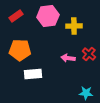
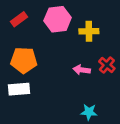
white rectangle: (33, 74) -> (19, 89), moved
cyan star: (86, 93) -> (89, 112), moved

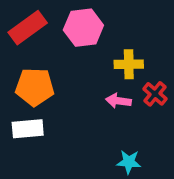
red rectangle: (19, 19) -> (28, 28), size x1.5
yellow cross: (89, 31) -> (129, 64), moved

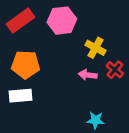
yellow cross: (129, 64) -> (96, 48), turned 30

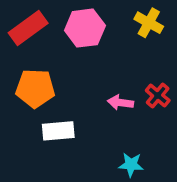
yellow cross: (96, 48) -> (149, 23), moved
white rectangle: (20, 96) -> (58, 131), moved

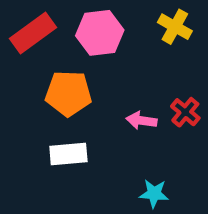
orange pentagon: (35, 88) -> (68, 93), moved

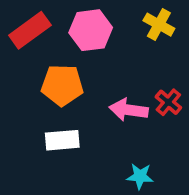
pink arrow: (141, 121) -> (129, 110), size x1.4

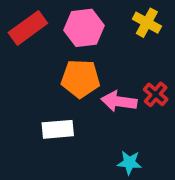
orange pentagon: (62, 85) -> (80, 79), moved

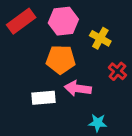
yellow cross: (147, 23) -> (100, 38), moved
pink arrow: (119, 101) -> (78, 88), moved

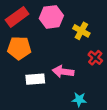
orange pentagon: (61, 59) -> (19, 48), moved

